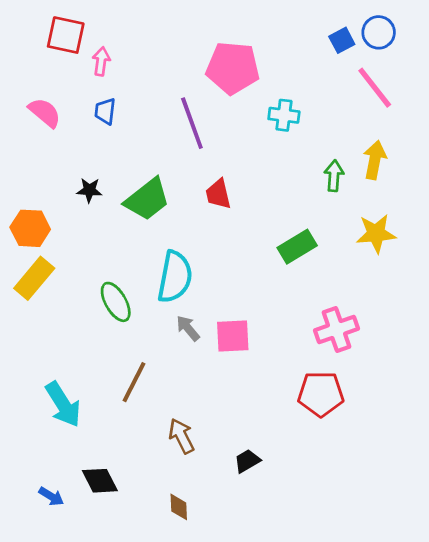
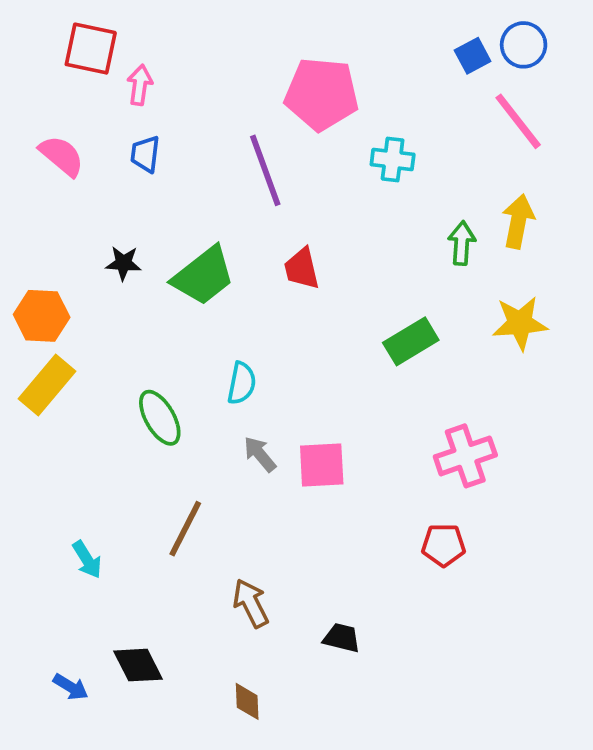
cyan semicircle: (175, 277) -> (242, 383), size x0.6
red pentagon: (321, 394) -> (444, 545), size x0.7
cyan arrow: (63, 404) -> (87, 560), size x0.6
black trapezoid: (247, 461) -> (342, 638), turned 44

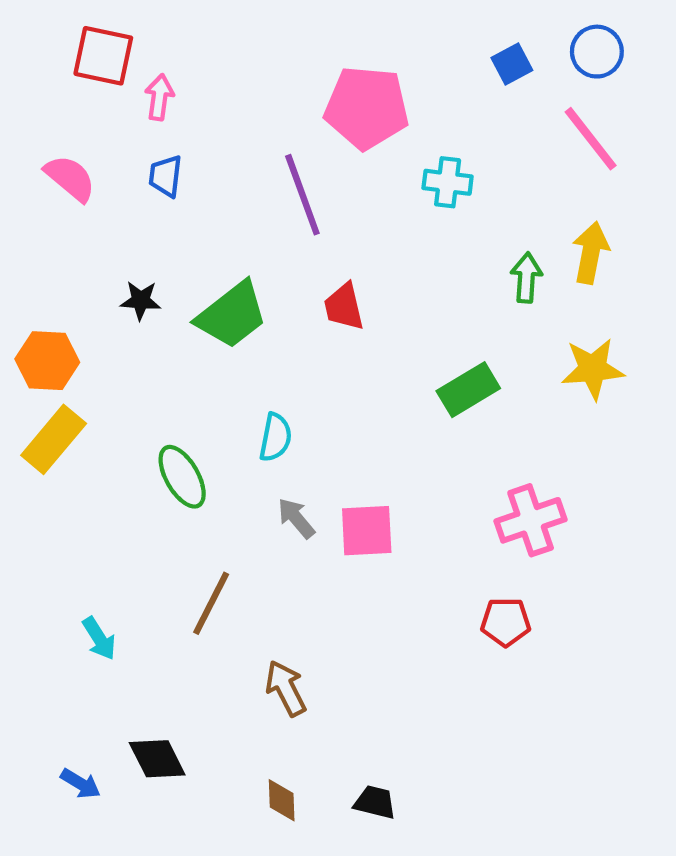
blue square: (473, 56) -> (512, 64), moved
black trapezoid: (342, 638) -> (375, 802), moved

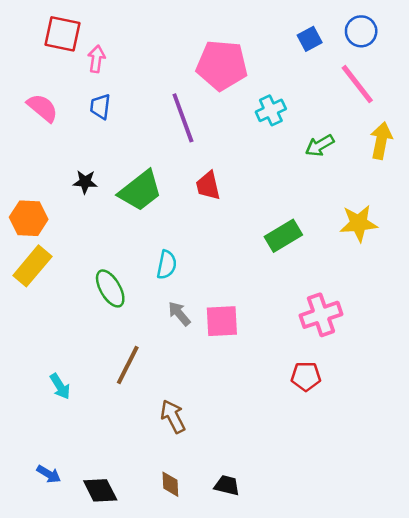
cyan cross: (448, 182) -> (271, 110), turned -32
yellow arrow: (591, 253) -> (381, 140), moved
green arrow: (526, 278) -> (320, 145), moved, turned -124
black diamond: (157, 759) -> (100, 490), moved

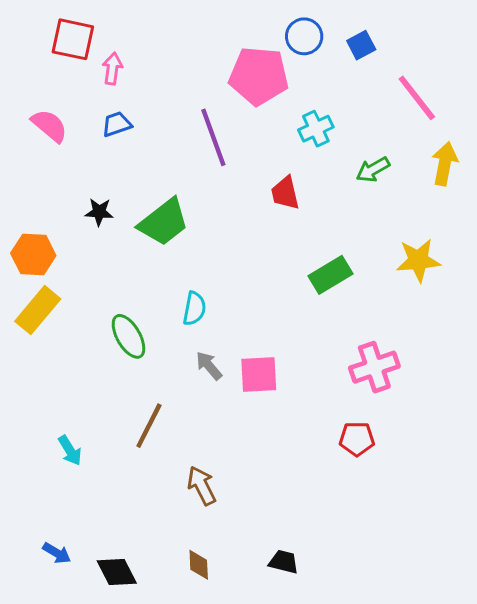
blue circle: (361, 31) -> (304, 36), moved
blue trapezoid: (100, 107) -> (117, 124), turned 64
red trapezoid: (208, 186) -> (285, 193), moved
black trapezoid: (227, 485) -> (284, 562), moved

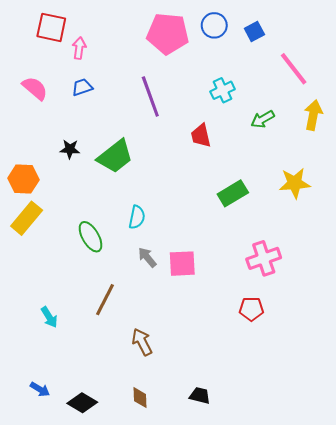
pink pentagon: (259, 76) -> (168, 34), moved
black diamond: (117, 572) -> (82, 403), turned -32

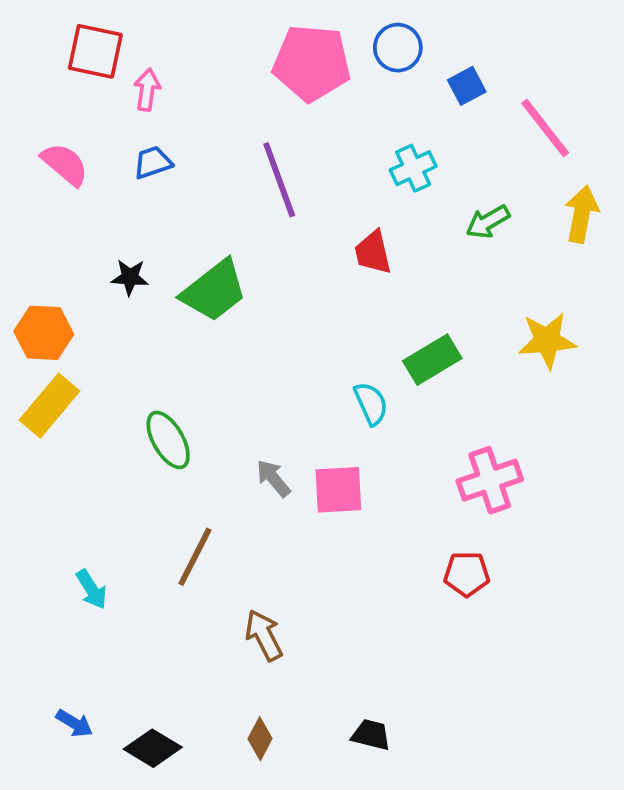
blue square: (254, 32) -> (467, 86), moved
cyan semicircle: (137, 217) -> (371, 404), moved, turned -35
brown diamond: (140, 398) -> (260, 739), turned 30

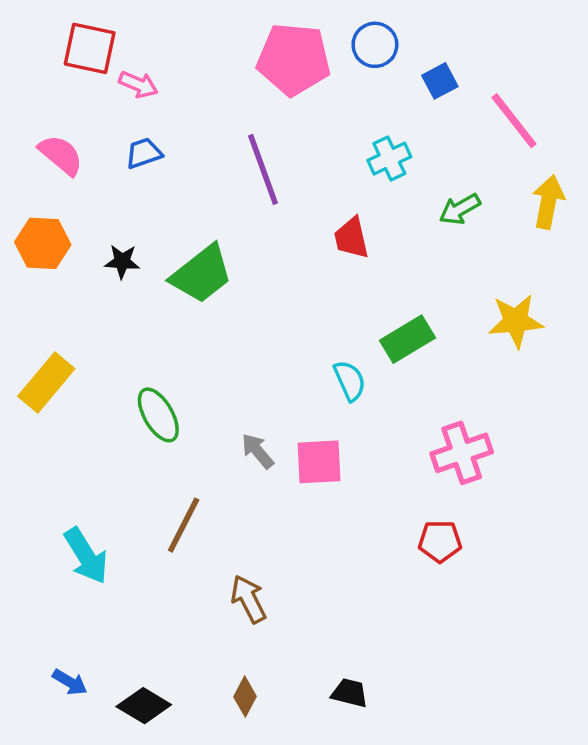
pink arrow: (147, 90) -> (138, 85), turned 105
orange hexagon: (44, 333) -> (43, 243), moved
cyan arrow: (92, 589) -> (86, 556), size x1.5

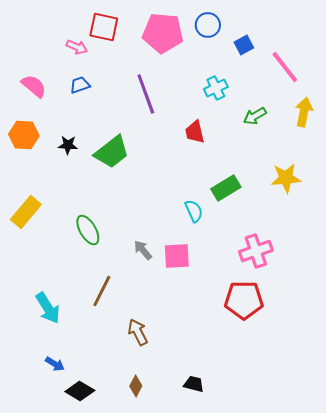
red square: (90, 48) -> (104, 27), moved
red pentagon: (440, 541) -> (244, 300), size x1.6
blue arrow: (70, 682) -> (55, 364), moved

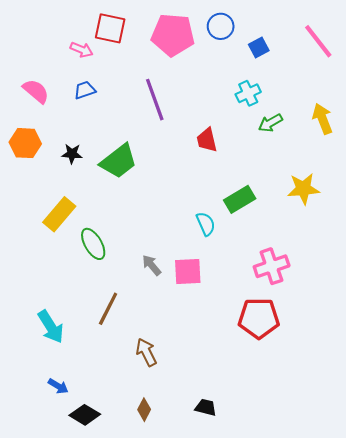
pink line: (285, 67) -> (318, 41), moved
cyan cross: (216, 88) -> (248, 93), moved
yellow arrow: (304, 112) -> (322, 119), turned -32
yellow rectangle: (26, 212) -> (59, 214), moved

